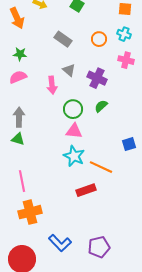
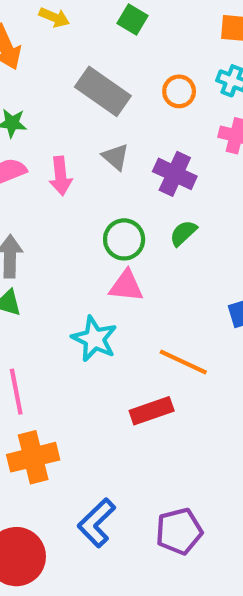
gray rectangle: (63, 39) -> (103, 91), size x1.4
pink arrow: (52, 85) -> (61, 176), moved
cyan star: (74, 156) -> (94, 339), moved
blue L-shape: (60, 243) -> (97, 523), turned 90

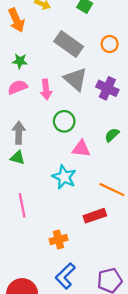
gray triangle: (116, 157) -> (76, 79), size x1.6
green semicircle: (183, 233) -> (112, 135), moved
green circle: (124, 239) -> (64, 121), moved
orange cross: (33, 457) -> (58, 240), moved, size x0.7

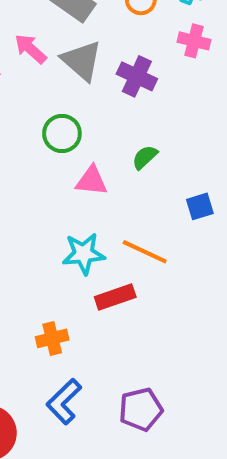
pink arrow: (46, 89) -> (30, 49), moved, turned 138
cyan star: (64, 177) -> (84, 254), moved, turned -30

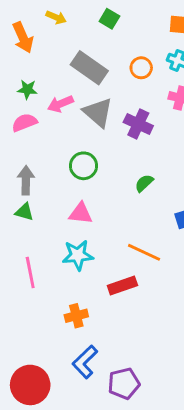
pink arrow: (30, 49) -> (60, 104), turned -65
pink triangle: (92, 181) -> (81, 213), moved
cyan star: (84, 254) -> (78, 255), moved
purple pentagon: (141, 409) -> (124, 383), moved

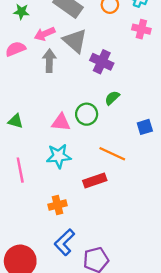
green star: (27, 89) -> (21, 12), moved
purple cross: (138, 124) -> (102, 62), moved
green circle: (84, 166) -> (87, 114), moved
gray arrow: (26, 180) -> (49, 61), moved

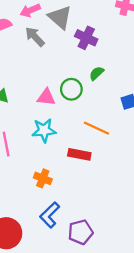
gray arrow: (49, 61) -> (35, 37), turned -45
red rectangle: (95, 181) -> (79, 154), turned 30
orange cross: (57, 205) -> (43, 178), turned 36

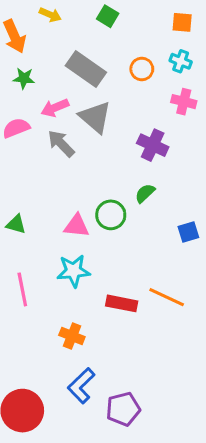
purple cross: (86, 38) -> (153, 145), moved
orange line: (96, 128) -> (167, 297), moved

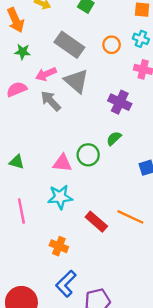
red rectangle: (122, 303) -> (96, 222), turned 30

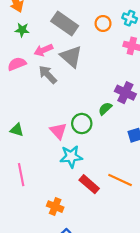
purple cross: (120, 102) -> (125, 93), moved
pink triangle: (62, 163) -> (58, 131), turned 42
cyan star: (60, 197) -> (71, 157), moved

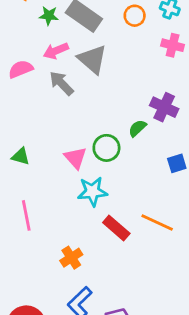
green star: (22, 30) -> (49, 16), moved
orange cross: (55, 207) -> (71, 258), turned 35

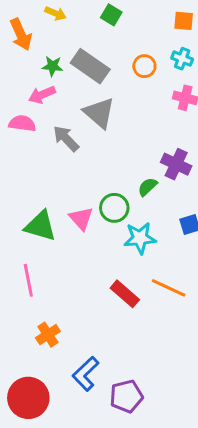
pink arrow: (56, 51) -> (42, 95), moved
pink semicircle: (21, 69) -> (22, 123), turned 30
green triangle: (21, 156) -> (40, 226), moved, size x1.6
cyan star: (92, 192) -> (140, 238), moved
orange cross: (71, 258) -> (48, 335), moved

